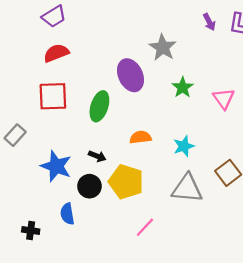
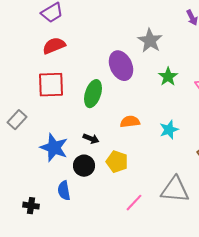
yellow pentagon: (126, 182) -> (117, 162), size x0.7
gray triangle: (187, 188) -> (175, 190), moved

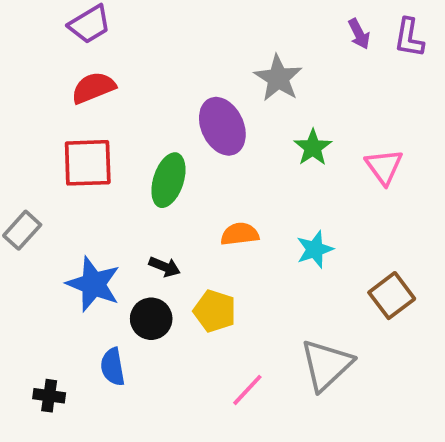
gray triangle: (175, 190) -> (326, 365), turned -48

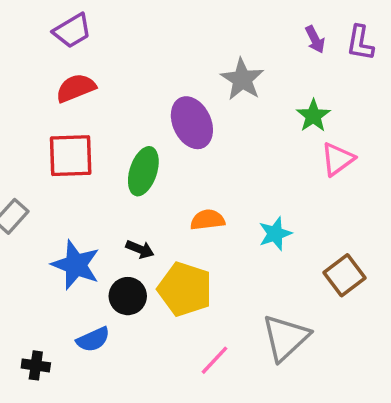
green star: (313, 147) -> (313, 116), moved
pink triangle: (384, 167) -> (338, 159), turned 30
yellow pentagon: (215, 311) -> (185, 289), size x1.4
blue semicircle: (113, 367) -> (93, 339), turned -104

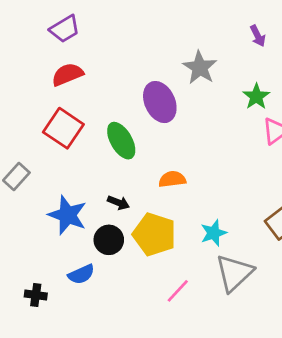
red square: (71, 156) -> (63, 128), turned 36
green ellipse: (143, 171) -> (121, 141), turned -48
cyan star: (275, 234) -> (214, 233), moved

